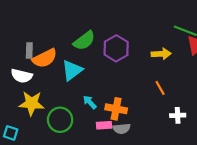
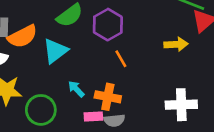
yellow arrow: (161, 54) -> (176, 44), moved
orange line: (160, 88) -> (121, 59), moved
white cross: (178, 115) -> (181, 105), size x1.6

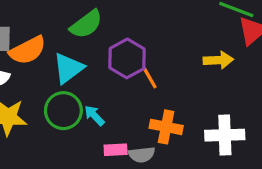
purple hexagon: (108, 25) -> (127, 58), moved
orange cross: (108, 97) -> (166, 127), moved
green circle: (41, 110) -> (63, 111), moved

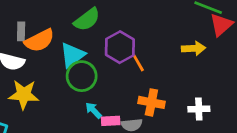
green circle: (63, 111) -> (82, 76), moved
cyan arrow: (94, 115) -> (93, 110), moved
white cross: (225, 135) -> (199, 109), size x0.7

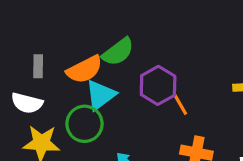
orange semicircle: (39, 41) -> (85, 69), moved
green circle: (82, 76) -> (85, 124), moved

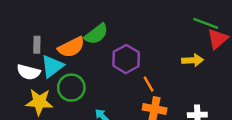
cyan triangle: (100, 95) -> (52, 66), moved
orange line: (180, 105) -> (149, 84), moved

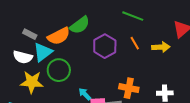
green line: (206, 23) -> (133, 16), moved
gray rectangle: (37, 45) -> (30, 34), turned -64
orange line: (149, 84) -> (135, 43), moved

